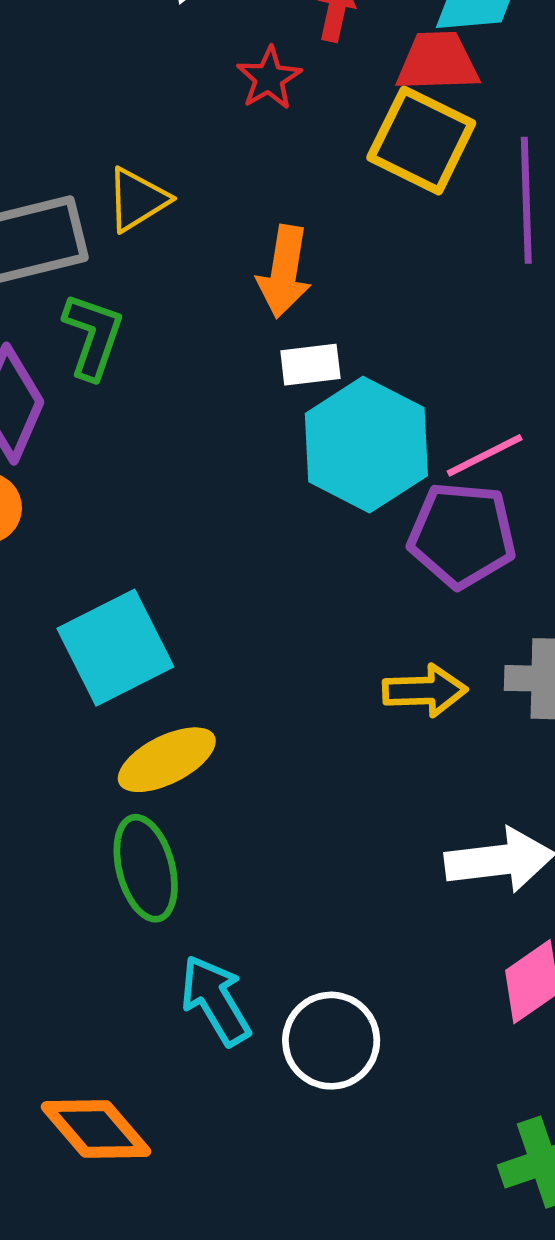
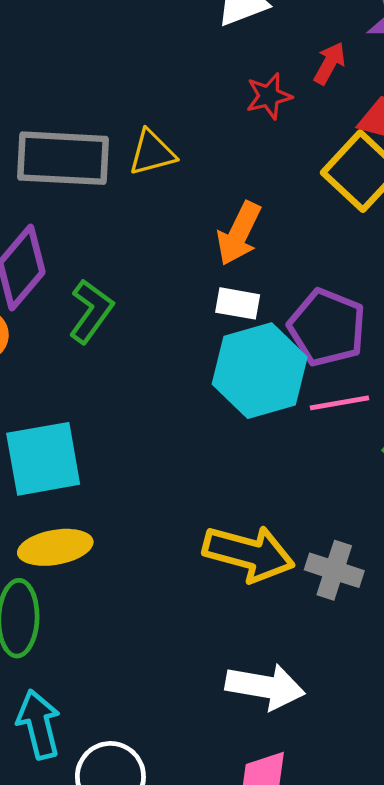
green L-shape: (93, 336) -> (91, 311), moved
purple pentagon: (462, 535) -> (327, 327), moved
yellow arrow: (425, 691) -> (249, 553), size x1.5

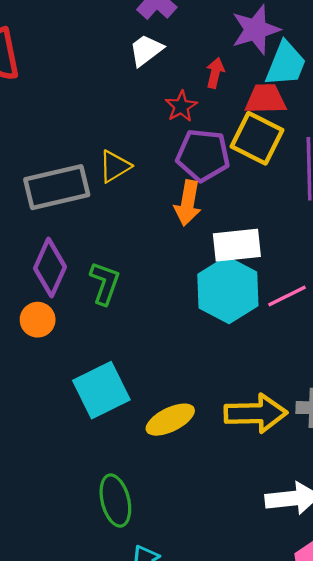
white rectangle: (238, 303) -> (237, 245), moved, size x1.6
purple pentagon: (327, 327) -> (203, 155), moved
yellow ellipse: (55, 547) -> (170, 420), moved

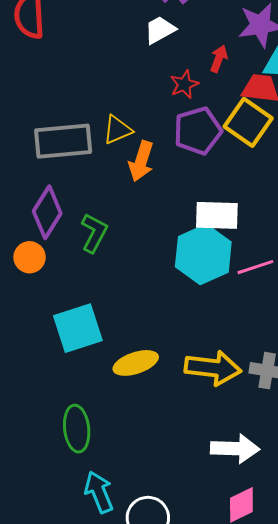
purple pentagon: (203, 155) -> (198, 131), turned -30
orange arrow: (188, 203) -> (141, 161), moved

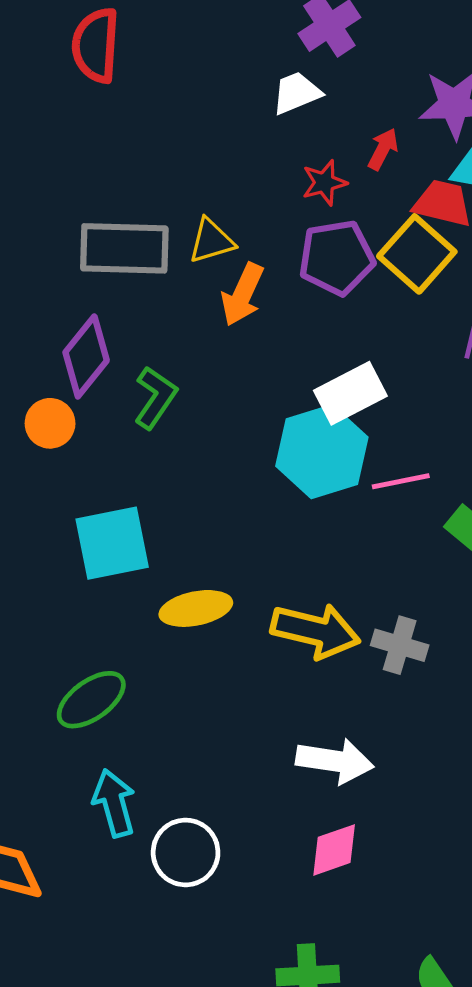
white rectangle: (217, 215) -> (350, 393), turned -36
green ellipse: (77, 429) -> (91, 700), turned 54

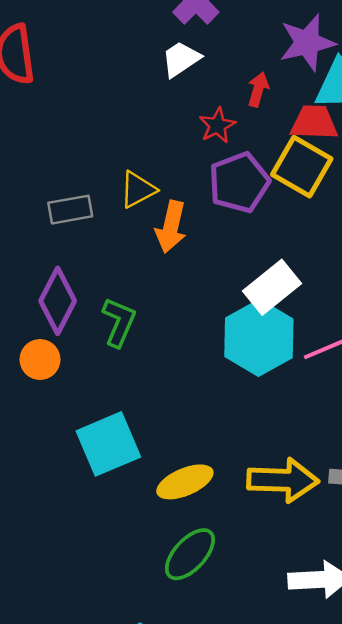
gray rectangle: (124, 248) -> (70, 210), size x0.6
green ellipse: (91, 700) -> (190, 554), moved

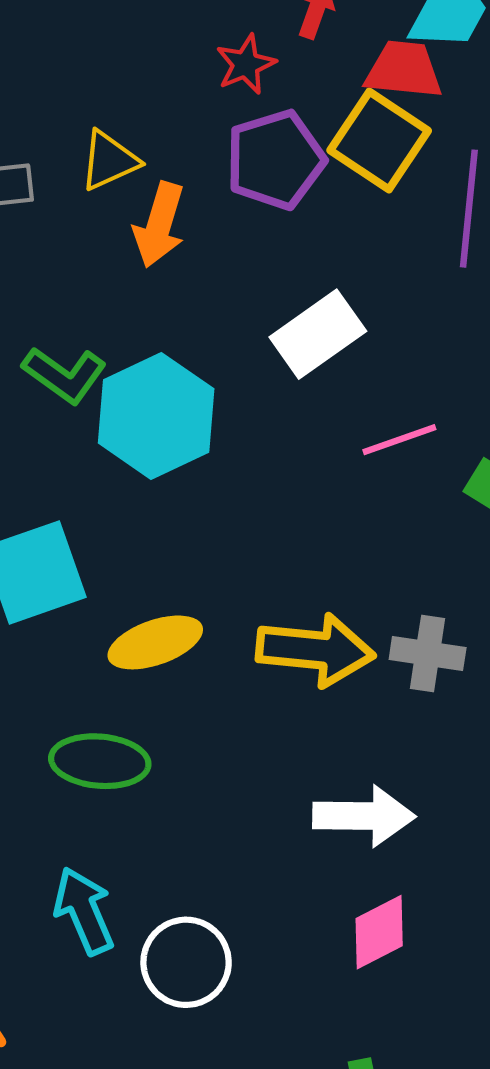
green L-shape: (119, 322) -> (65, 375), turned 99
cyan hexagon: (259, 338) -> (156, 416), moved
green ellipse: (190, 554) -> (100, 761), moved, turned 48

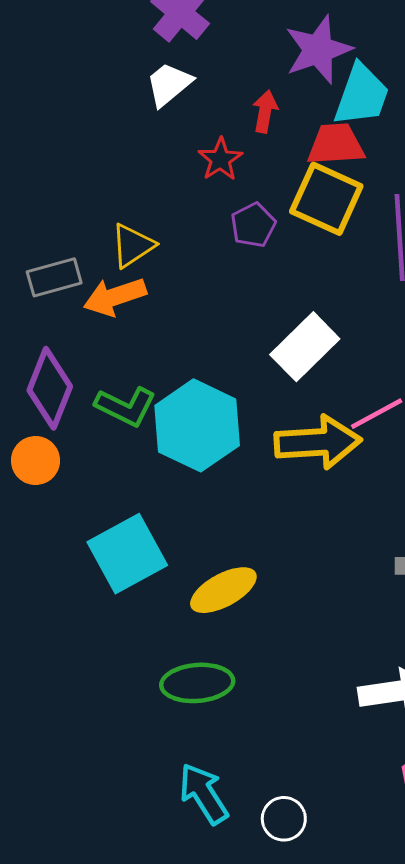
purple pentagon: (275, 160) -> (253, 225), size x0.6
orange arrow: (159, 225) -> (115, 297), moved, turned 64
yellow arrow: (315, 650) -> (318, 442), moved
white circle: (186, 962) -> (284, 819), size x0.7

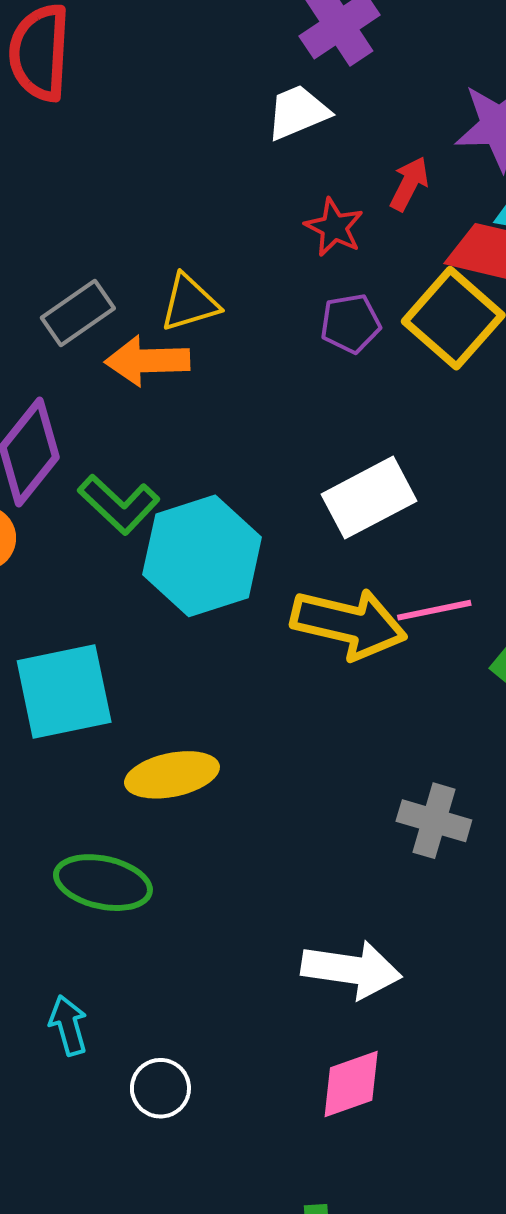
red star: (220, 159) -> (334, 227), turned -30
gray rectangle: (54, 277) -> (78, 313), turned -36
cyan arrow: (204, 794) -> (68, 1025), size x0.7

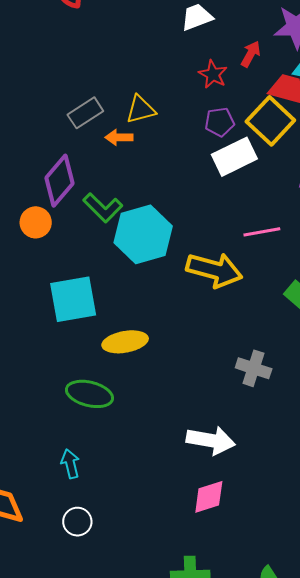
orange arrow: (147, 361) -> (119, 137), size x0.7
white rectangle: (369, 498) -> (234, 157), moved
pink line: (434, 610) -> (262, 232), moved
white circle: (160, 1088) -> (77, 522), moved

